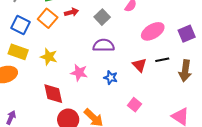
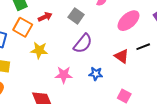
purple semicircle: (104, 45) -> (83, 44), turned 140
yellow star: (49, 57) -> (39, 50), moved

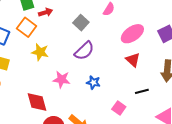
red arrow: (45, 17) -> (46, 12), moved
black line: (143, 47) -> (142, 91), moved
red triangle: (122, 56) -> (133, 60), moved

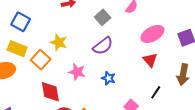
orange square: (27, 27) -> (41, 60), moved
black line: (142, 91) -> (156, 92), turned -48

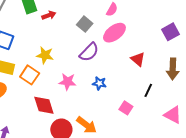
pink ellipse: (152, 34) -> (114, 33), moved

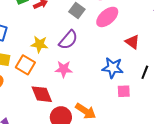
purple semicircle: (89, 52) -> (68, 40), moved
blue star: (99, 83) -> (113, 68), moved, size x1.5
pink square: (126, 108) -> (124, 91), turned -32

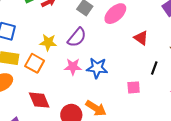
blue star: (113, 68) -> (97, 68), moved
red diamond: (42, 94) -> (39, 100), moved

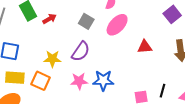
red triangle: (141, 38) -> (145, 47), turned -35
black line: (154, 68) -> (162, 91), moved

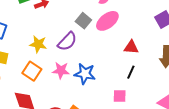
gray square: (86, 21) -> (83, 21), moved
orange square: (41, 81) -> (32, 71), moved
black line: (162, 91) -> (131, 72), moved

